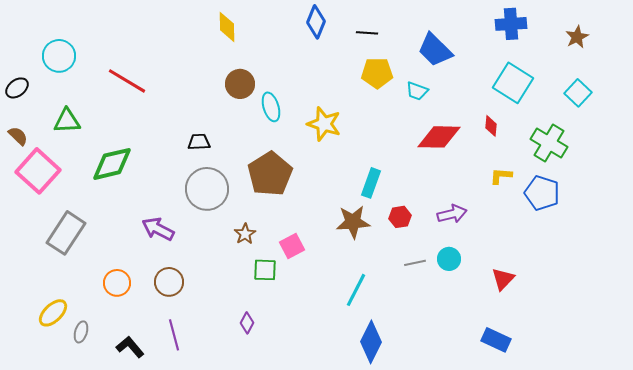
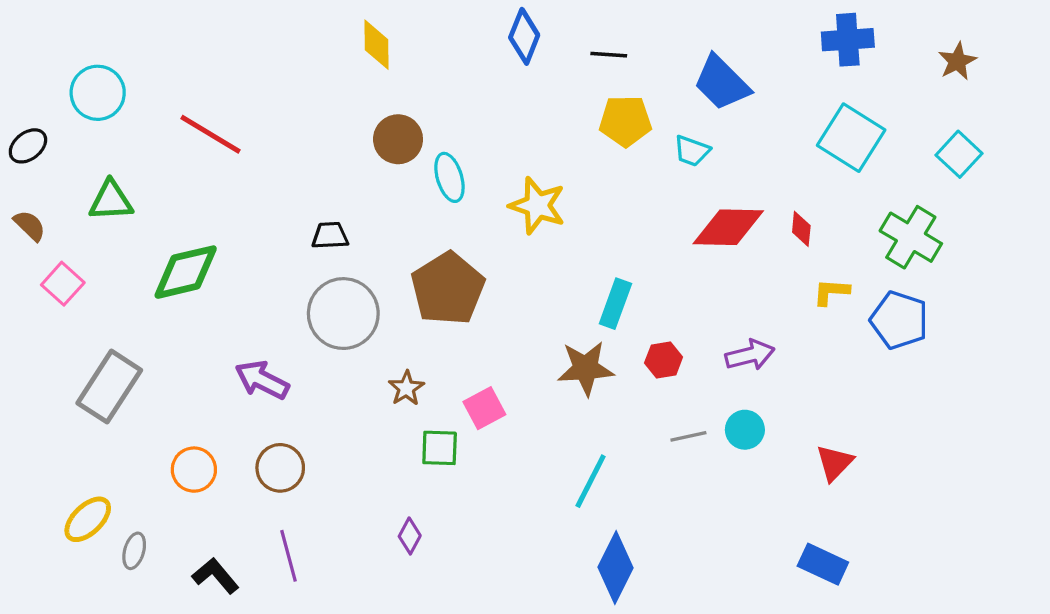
red diamond: (491, 126) -> (801, 229), moved
pink square: (38, 171) -> (63, 284), size x0.6

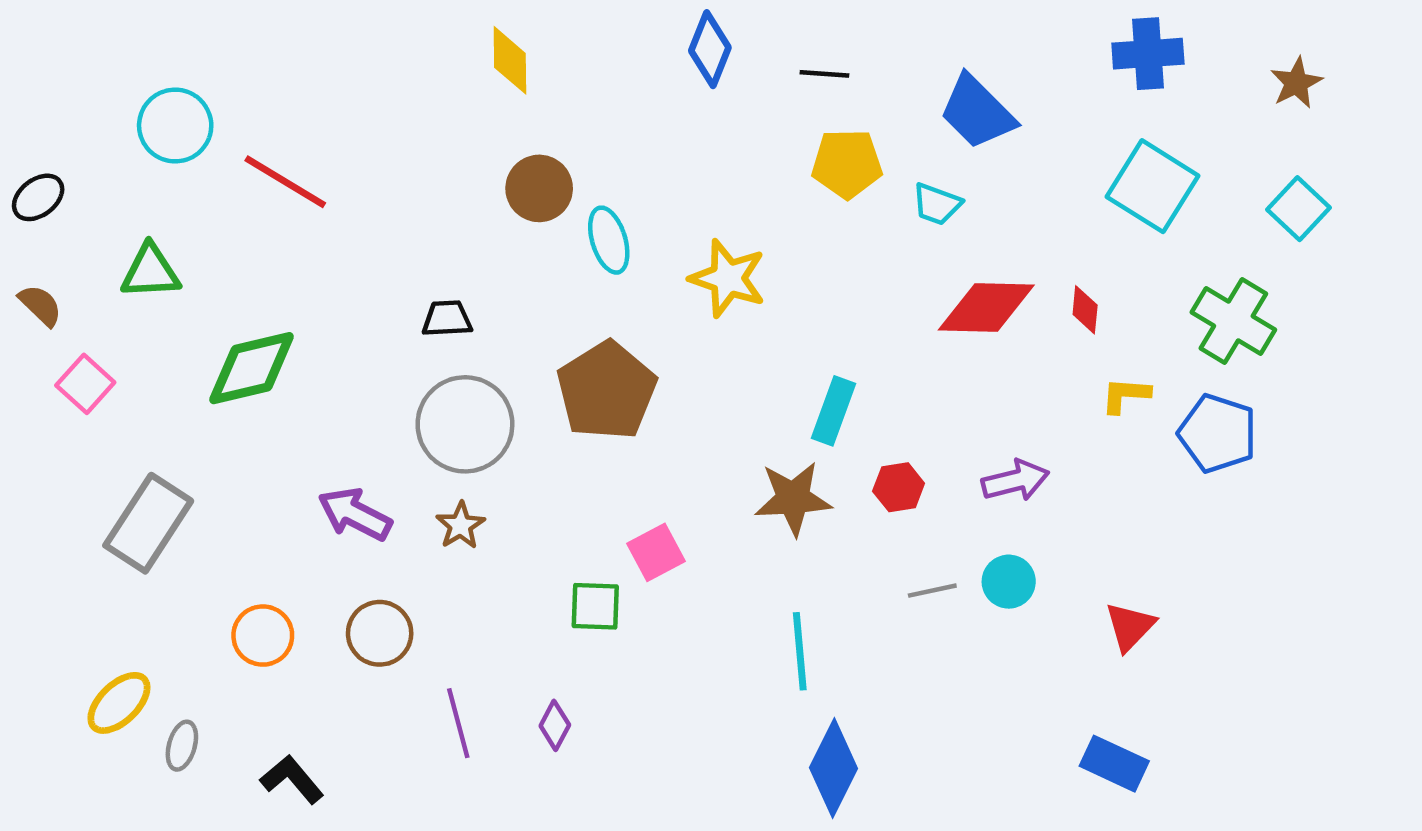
cyan circle: (98, 93) -> (175, 126), moved
brown star: (406, 388) -> (460, 525), moved
cyan line: (591, 481) -> (800, 651), turned -32
purple line: (289, 556) -> (458, 723), moved

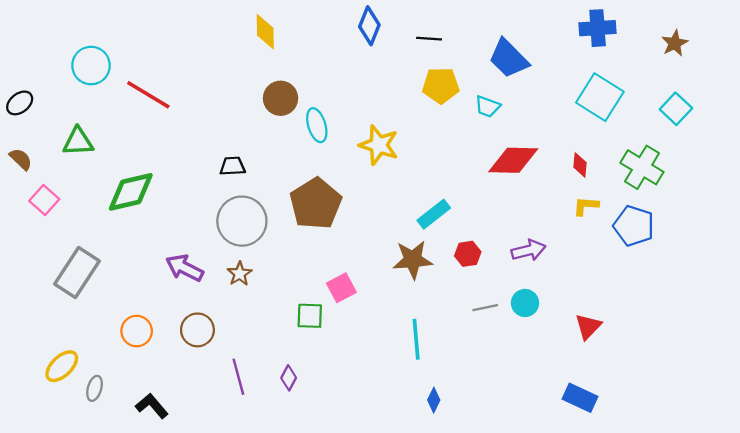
red diamond: (1085, 310) -> (580, 165), moved
cyan rectangle: (833, 411) -> (434, 214), turned 32
blue diamond: (833, 768) -> (434, 400), size x0.5

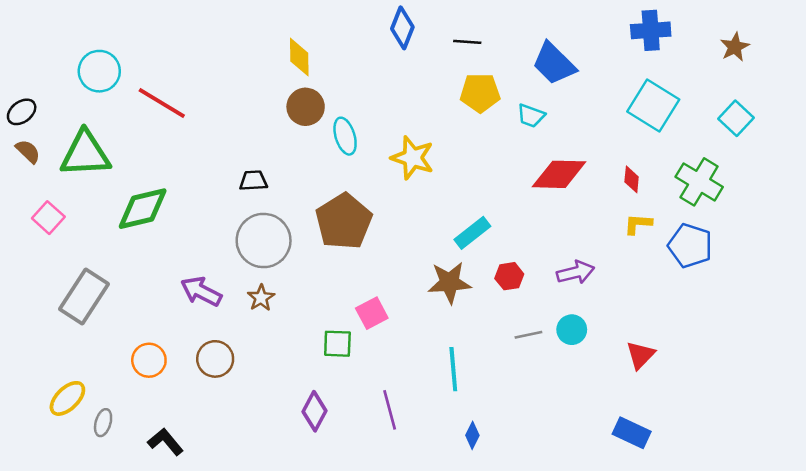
yellow diamond: (265, 32) -> (299, 57), moved
green triangle: (78, 142) -> (85, 154), size x1.5
brown semicircle: (21, 159) -> (28, 151), moved
purple line: (238, 377) -> (390, 410), moved
purple diamond: (289, 378) -> (314, 411), size x1.4

